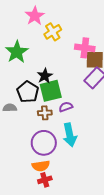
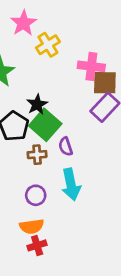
green square: (51, 91) -> (45, 125), turned -35
purple semicircle: (66, 107) -> (66, 146), turned -88
purple circle: (44, 143) -> (36, 195), size x0.6

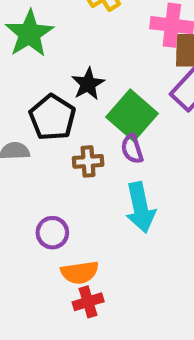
green square: (45, 125) -> (132, 115), moved
purple circle: (36, 195) -> (52, 233), moved

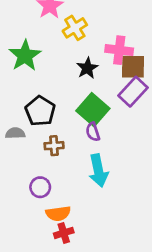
black star: (88, 84) -> (87, 68), moved
brown cross: (88, 161) -> (54, 146), moved

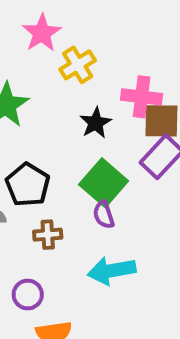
cyan arrow: (98, 171) -> (112, 271), turned 92

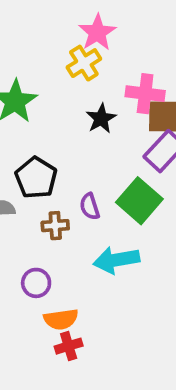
pink star: (42, 33) -> (97, 32), moved
green square: (104, 183) -> (139, 201), moved
purple semicircle: (104, 215) -> (90, 206), moved

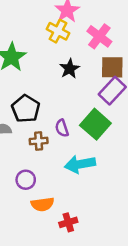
yellow cross: (84, 63) -> (58, 31), turned -30
pink cross: (145, 94) -> (99, 36), moved, turned 30
red cross: (69, 346) -> (68, 222), moved

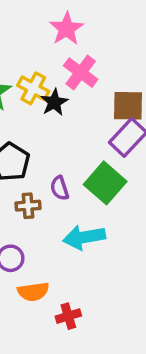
yellow cross: (58, 31) -> (33, 88), moved
pink cross: (99, 36) -> (81, 73), moved
black star: (70, 69) -> (54, 102), moved

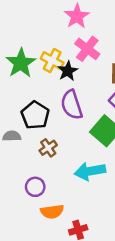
purple semicircle: (60, 188) -> (72, 105), moved, size x1.6
brown cross: (28, 206) -> (48, 148), turned -30

